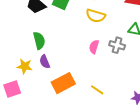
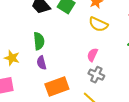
gray cross: (117, 45) -> (96, 75), moved
yellow star: (25, 66) -> (12, 58), moved

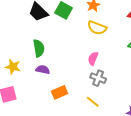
purple semicircle: (42, 63) -> (43, 70), turned 120
orange rectangle: (57, 86) -> (60, 92), size x0.7

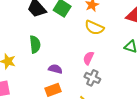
purple semicircle: (43, 70) -> (55, 69), moved

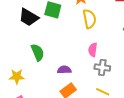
yellow semicircle: (94, 28) -> (89, 19), turned -108

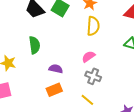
pink semicircle: (93, 50) -> (88, 57), turned 32

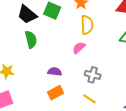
green semicircle: (34, 45) -> (31, 39), moved
pink semicircle: (88, 57) -> (79, 48), moved

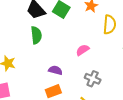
yellow semicircle: (87, 25) -> (110, 25), moved

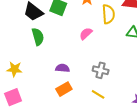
pink semicircle: (83, 50) -> (86, 34), moved

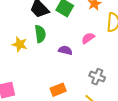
purple semicircle: (63, 68) -> (65, 50), moved
yellow star: (15, 69) -> (20, 44), moved

